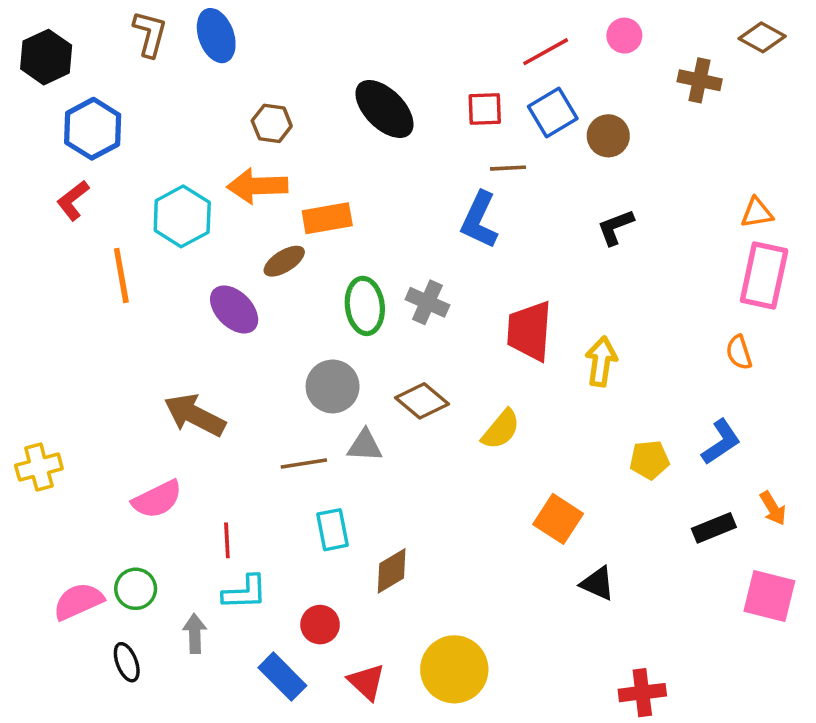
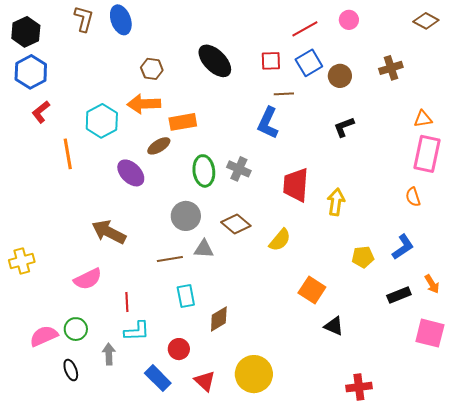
brown cross: (700, 80) -> (391, 68), moved, turned -30
blue hexagon: (93, 129) -> (31, 72), moved

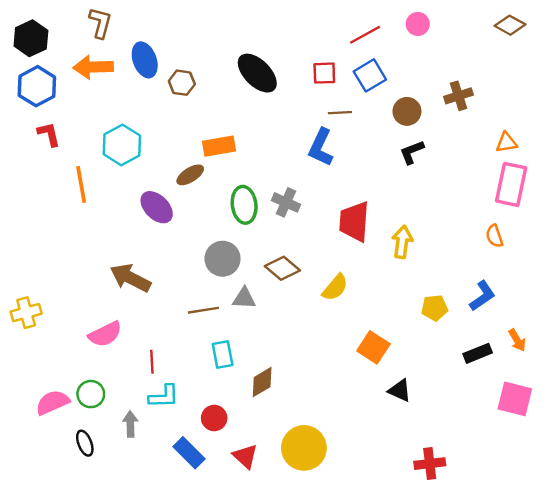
blue ellipse: (121, 20) -> (145, 60), moved
brown cross: (391, 68) -> (458, 96), moved
brown circle: (340, 76) -> (407, 111), moved
orange arrow: (144, 104) -> (93, 67), moved
red L-shape: (41, 112) -> (49, 134), turned 115

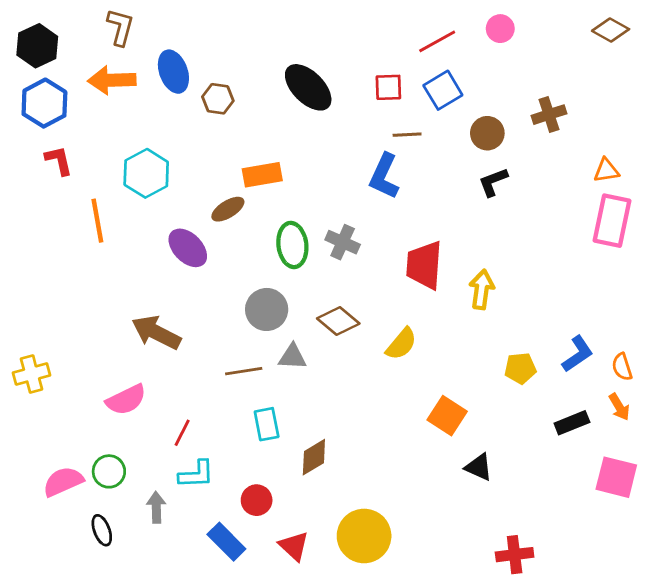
orange semicircle: (494, 236) -> (622, 367), moved
red line: (152, 362) -> (182, 433), turned 30

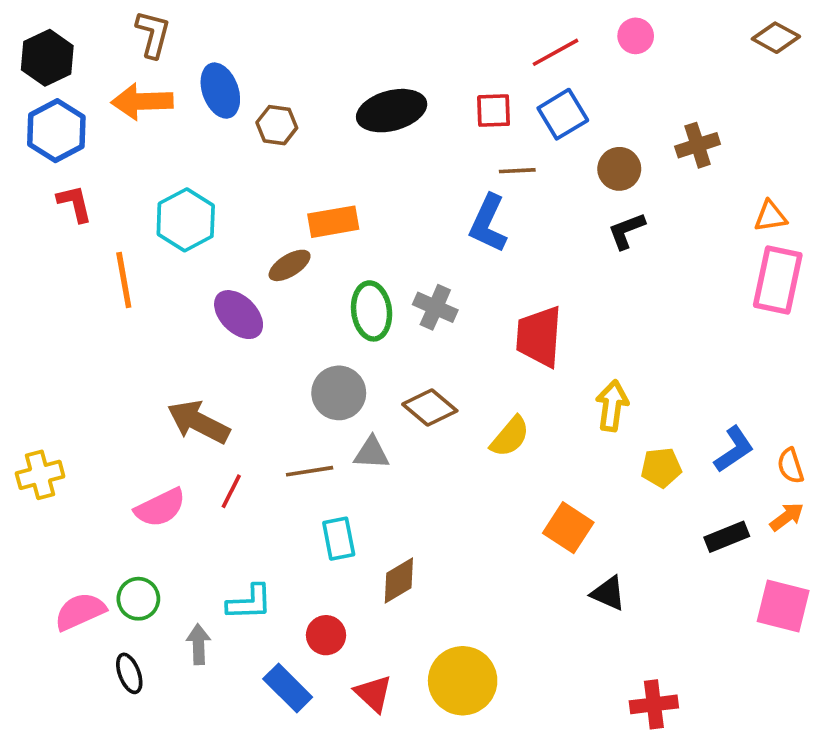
black ellipse: (308, 87) -> (392, 111), turned -60
yellow arrow: (482, 289) -> (612, 406), moved
orange arrow: (619, 407) -> (787, 517), turned -96
red line: (182, 433) -> (231, 491), moved

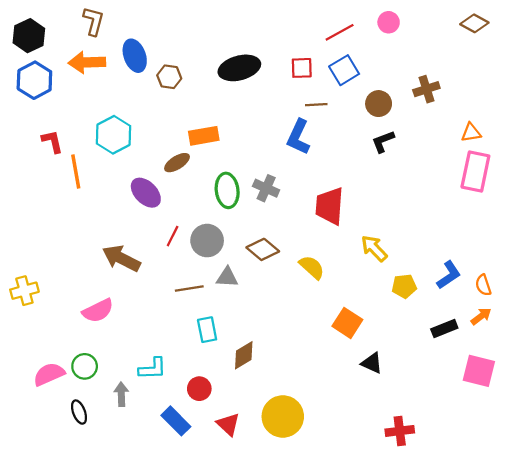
red L-shape: (75, 203) -> (52, 141), moved
yellow arrow: (612, 406) -> (374, 248), turned -52
yellow semicircle: (510, 437) -> (312, 267), turned -88
red line: (231, 491) -> (173, 236), moved

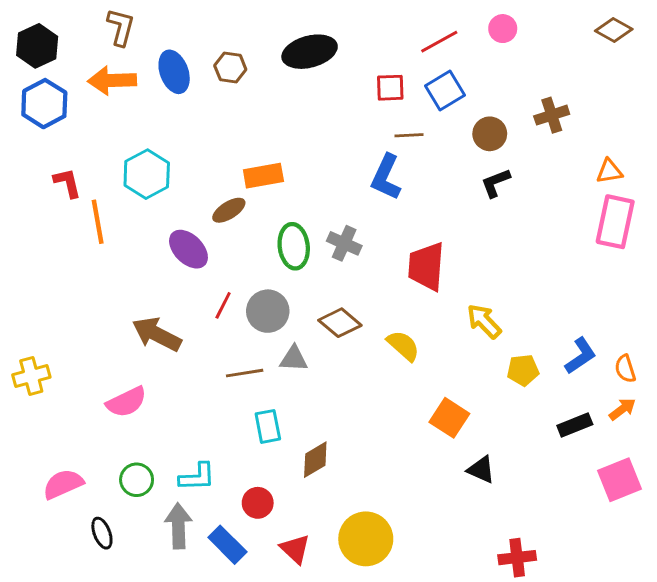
black ellipse: (239, 68) -> (310, 52), moved
brown hexagon: (169, 77) -> (230, 67), moved
green circle: (85, 366) -> (137, 480), moved
pink square: (479, 371) -> (619, 480), turned -36
gray arrow: (121, 394) -> (178, 526), moved, size x1.4

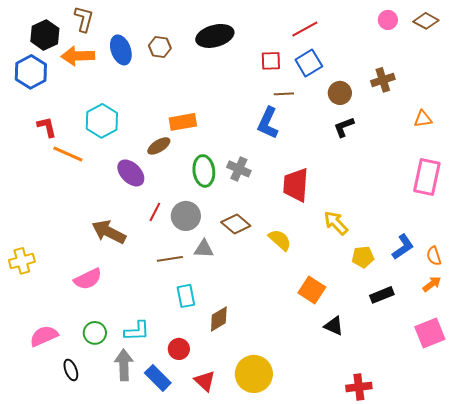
pink circle: (503, 29) -> (388, 20), moved
black hexagon: (37, 46) -> (45, 35), moved
orange line: (98, 222) -> (68, 154), turned -56
pink rectangle: (615, 222) -> (427, 177), moved
black rectangle: (575, 425) -> (382, 295), moved

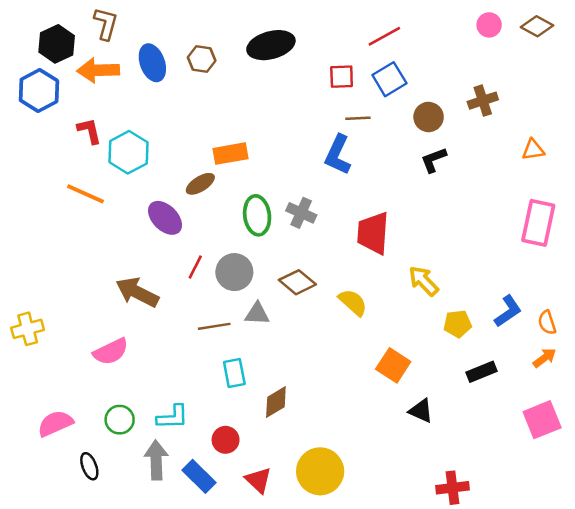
red L-shape: (47, 127) -> (89, 131), moved

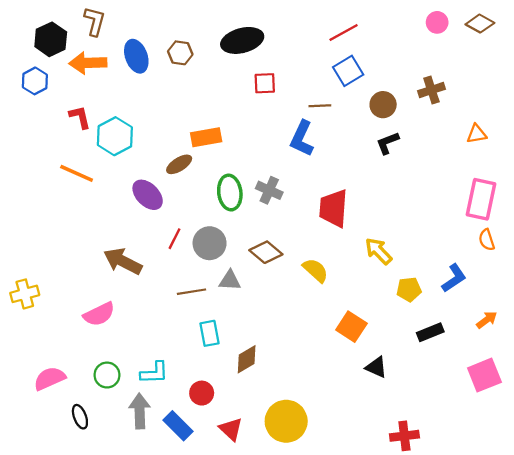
red square: (342, 77) -> (265, 83), moved
blue hexagon: (39, 91) -> (35, 81), size x0.7
orange semicircle: (547, 323) -> (487, 240), moved

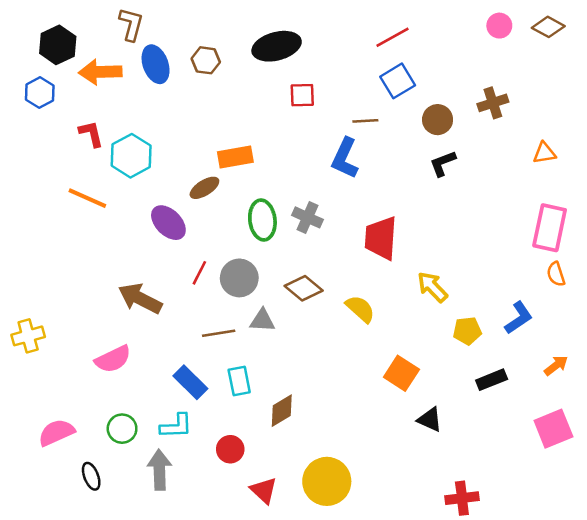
brown L-shape: (95, 21) -> (131, 24), moved
blue rectangle: (178, 426) -> (190, 382), moved

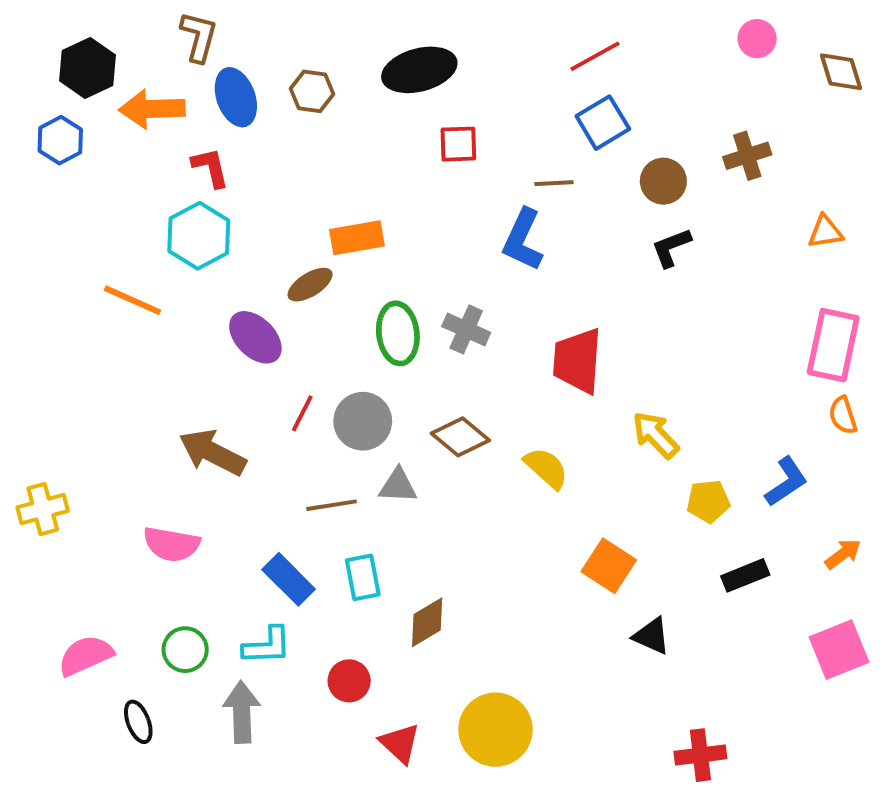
brown diamond: (548, 27) -> (841, 72), moved, turned 44
red L-shape: (91, 134) -> (210, 167), moved
pink semicircle: (113, 359) -> (171, 544), turned 36

